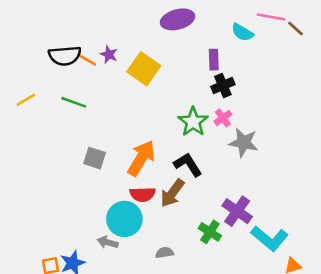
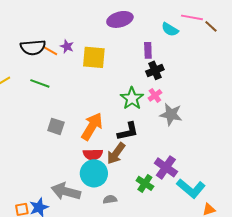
yellow square: (144, 69) -> (94, 57), turned -30
black L-shape: (188, 165) -> (128, 131), turned 110
cyan circle: (124, 219) -> (94, 173), moved
gray arrow: (108, 242) -> (66, 191), size x1.8

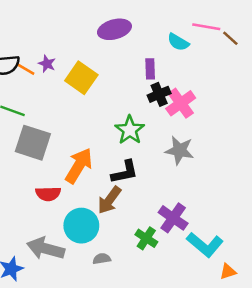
yellow square: (94, 57) -> (81, 78), turned 30
pink cross: (155, 95) -> (181, 103), moved, size x1.6
gray square: (56, 126) -> (33, 143), moved, size x1.6
red semicircle: (93, 154) -> (48, 194), moved

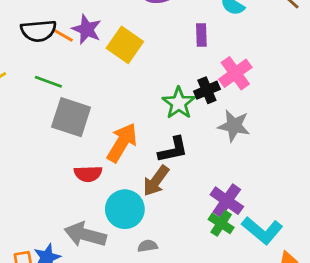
purple star: (47, 64) -> (87, 29), size x1.5
black cross: (159, 94) -> (207, 90), moved
green cross: (146, 238) -> (221, 223), moved

